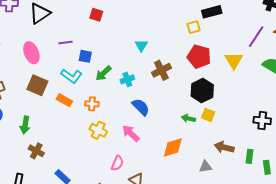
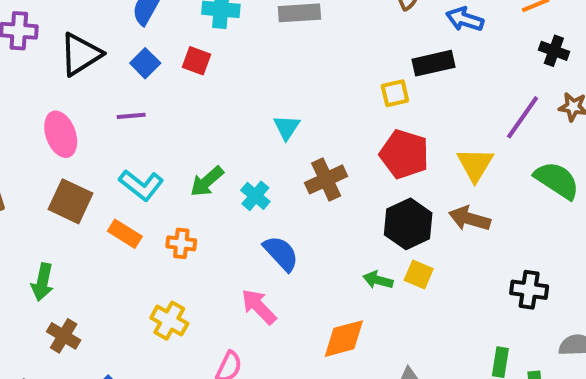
blue square: (85, 56) -> (145, 63), moved, turned 32
cyan cross: (127, 79) -> (255, 196), turned -32
yellow cross: (98, 130) -> (169, 321), moved
brown arrow: (224, 147) -> (469, 219), moved

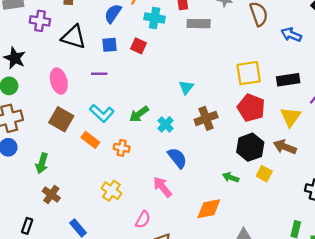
black triangle: (81, 54) -> (74, 37), turned 44
blue square: (145, 63) -> (110, 45), turned 35
black rectangle: (434, 63) -> (288, 80), moved
yellow square: (395, 93) -> (249, 73), size x1.6
yellow square: (419, 274) -> (264, 174), moved

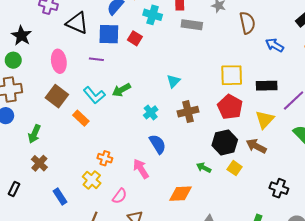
blue square: (110, 45) -> (109, 34), size x1.5
green arrow: (139, 114) -> (121, 90), moved
orange cross: (122, 148) -> (105, 158), moved
yellow cross: (111, 191) -> (92, 180), moved

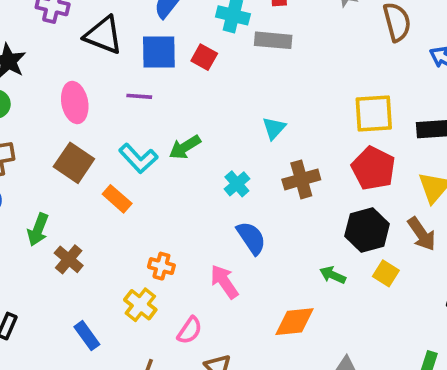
gray rectangle: (192, 25) -> (273, 40), moved
brown arrow: (256, 146) -> (422, 234), turned -150
brown cross: (39, 163) -> (69, 259), moved

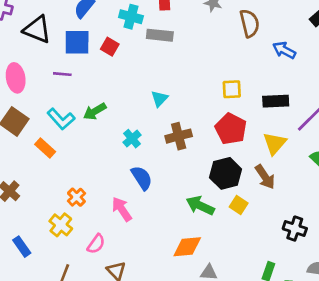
yellow square: (374, 113) -> (232, 89), size x0.7
orange cross: (161, 266) -> (76, 197), turned 30
green arrow: (333, 275) -> (200, 206), size x1.5
orange diamond: (295, 322) -> (187, 247), moved

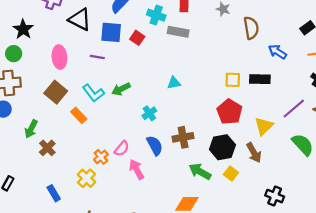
cyan triangle: (159, 99) -> (174, 83), turned 32
black rectangle: (276, 101) -> (260, 79), moved
brown cross: (179, 136) -> (183, 137), moved
pink semicircle: (96, 244) -> (122, 149), moved

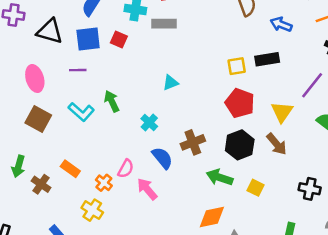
green arrow: (121, 89) -> (112, 101), turned 102
orange rectangle: (79, 115) -> (70, 169), moved
yellow square: (231, 174) -> (255, 188), moved

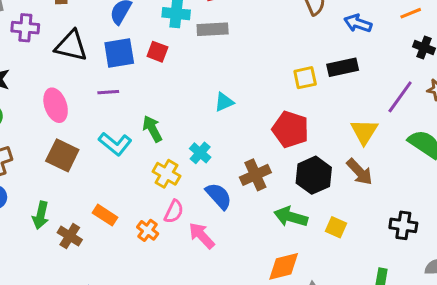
red pentagon: (240, 103) -> (290, 129), moved
yellow cross: (92, 210) -> (166, 174), moved

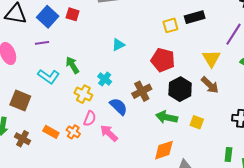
blue square: (119, 53) -> (48, 17), turned -35
brown square: (62, 155) -> (20, 101), moved
orange rectangle: (105, 215) -> (51, 132), moved

